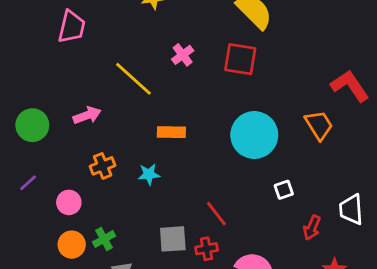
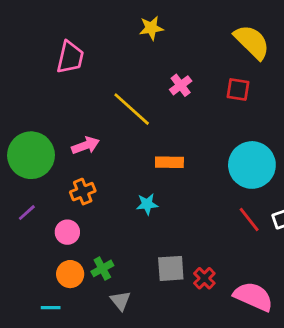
red square: (240, 59) -> (238, 89), size x0.7
green circle: (32, 125) -> (31, 155), size x1.4
orange cross: (103, 166) -> (83, 192), moved
red line: (216, 214) -> (249, 220), moved
red cross: (207, 249) -> (204, 278), turned -35

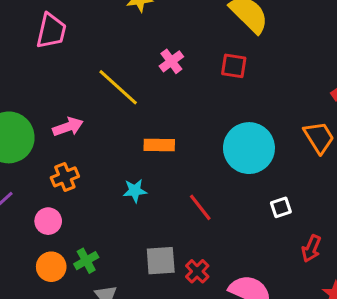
red line: (249, 220) -> (200, 207), moved

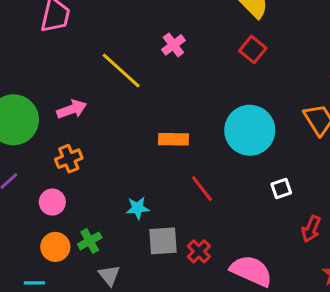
red square: (234, 66) -> (253, 49), moved, turned 30
orange rectangle: (159, 145) -> (173, 139), moved
cyan star: (135, 191) -> (138, 208), moved

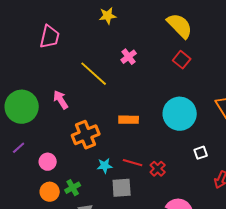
pink arrow: (72, 109) -> (61, 100), turned -102
orange cross: (69, 159) -> (86, 135), moved, size x1.5
red line: (202, 189) -> (133, 163), moved, turned -36
red cross: (199, 251) -> (158, 169), moved

